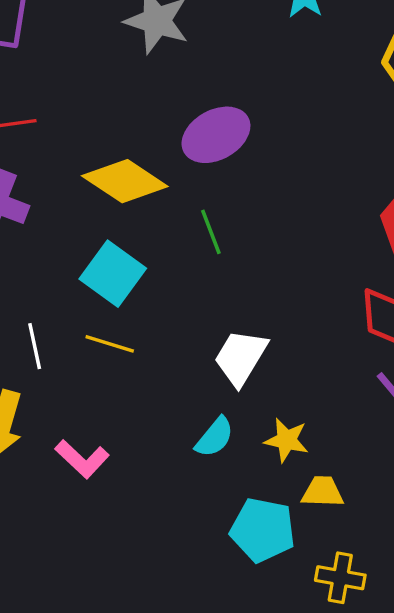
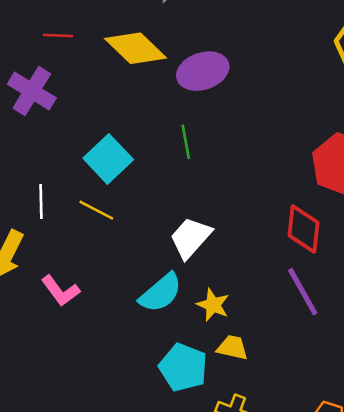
yellow diamond: (125, 181) -> (135, 48), moved
cyan semicircle: (215, 437) -> (161, 293), size x1.4

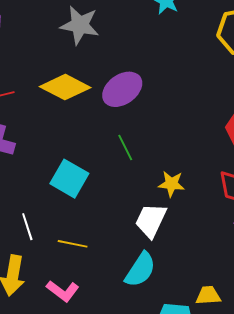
yellow line: (96, 210) -> (73, 244), moved
yellow star: (213, 305) -> (171, 184), moved

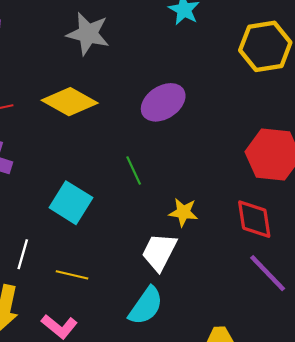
purple ellipse: (122, 89) -> (163, 102), moved
white line: (27, 227) -> (23, 254), turned 32

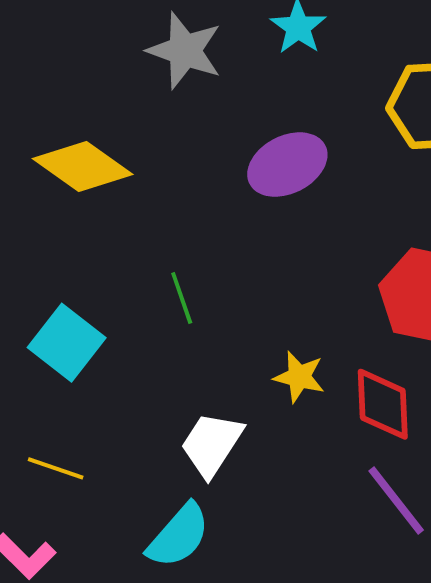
gray star: (88, 34) -> (185, 51), moved
purple ellipse: (163, 102) -> (287, 165), moved
yellow star: (183, 212) -> (299, 377), moved

